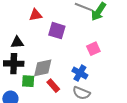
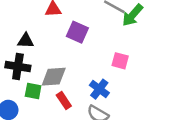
pink square: (93, 49) -> (120, 61), turned 32

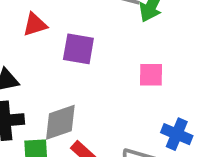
blue cross: (99, 89) -> (177, 134), moved

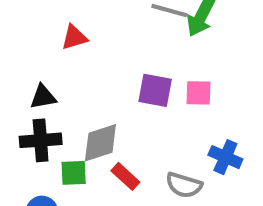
purple square: (78, 49) -> (155, 90), moved

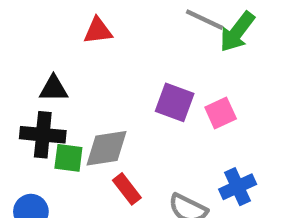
pink square: (199, 93) -> (221, 113), turned -36
blue cross: (225, 157) -> (238, 187), turned 32
green square: (74, 173) -> (68, 158), moved

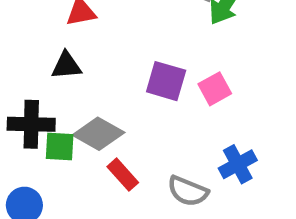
black triangle: (54, 89) -> (66, 66), moved
gray diamond: (106, 148) -> (98, 134), turned 42

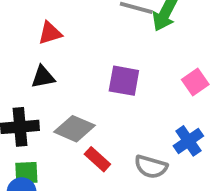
pink square: (215, 89) -> (195, 82), moved
green square: (60, 146) -> (26, 173), moved

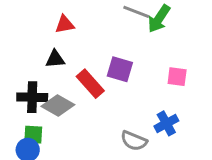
pink square: (195, 82) -> (177, 77), turned 36
gray diamond: (74, 129) -> (58, 105), moved
red rectangle: (97, 159) -> (90, 84), moved, size x1.4

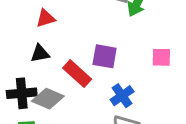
blue cross: (166, 123) -> (122, 96), moved

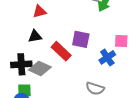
blue cross: (122, 96) -> (107, 57), moved

